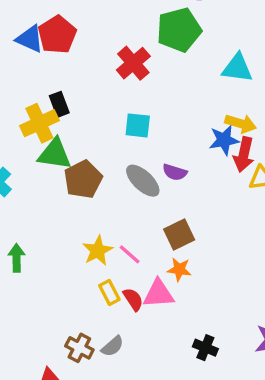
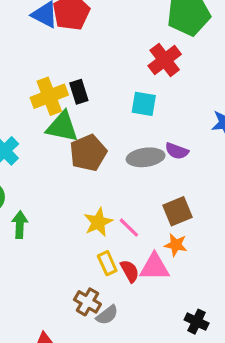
red cross: (133, 63) -> (165, 60), moved
black rectangle: (59, 104) -> (79, 92), moved
gray ellipse: (143, 181) -> (146, 157), turned -54
brown cross: (79, 348) -> (87, 302), moved

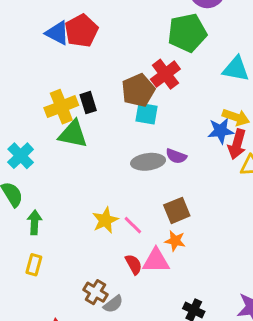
brown pentagon: (88, 153) -> (138, 90), moved
yellow rectangle: (107, 263) -> (34, 265), moved, turned 40

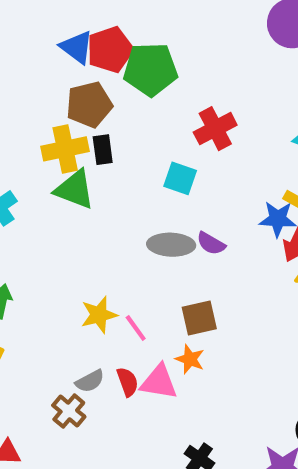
green pentagon: (187, 33) -> (150, 69), moved
brown pentagon: (138, 90) -> (89, 105), moved
gray semicircle: (113, 304) -> (90, 381), moved

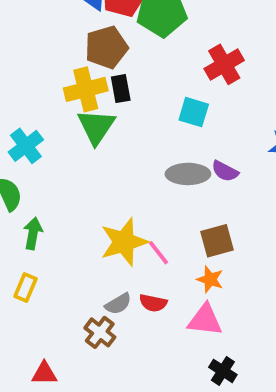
green triangle: (75, 189) -> (96, 127), turned 45
yellow star: (99, 315) -> (124, 242), size x1.4
red semicircle: (128, 382) -> (153, 303), turned 124
pink triangle: (159, 382) -> (205, 320), moved

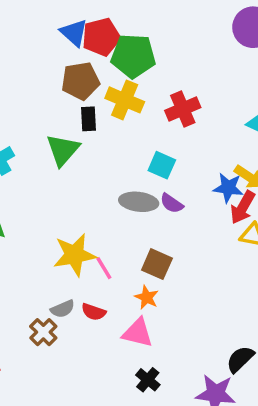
yellow cross: (86, 89) -> (125, 100), moved, turned 30
cyan square: (194, 112) -> (162, 165), moved
brown square: (217, 241) -> (157, 264), turned 32

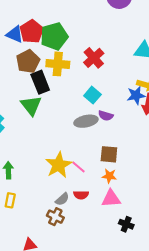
black rectangle: (89, 119) -> (40, 82), size x1.5
cyan square: (162, 165) -> (92, 95), turned 35

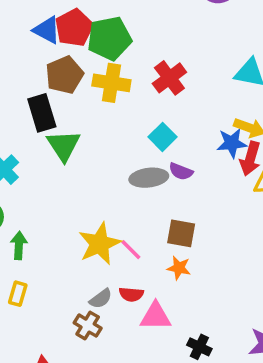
black rectangle: (40, 82) -> (42, 113), moved
pink triangle: (111, 199) -> (156, 316), moved

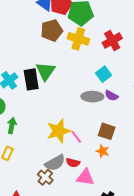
black rectangle: (42, 113) -> (31, 79), moved
gray semicircle: (101, 299) -> (55, 163), size x1.5

